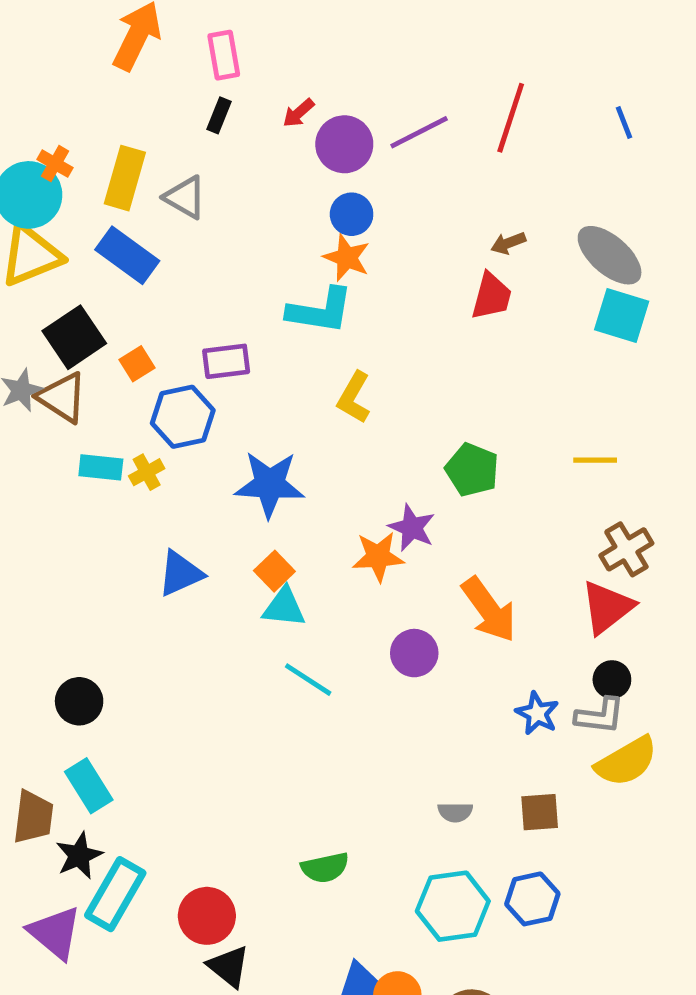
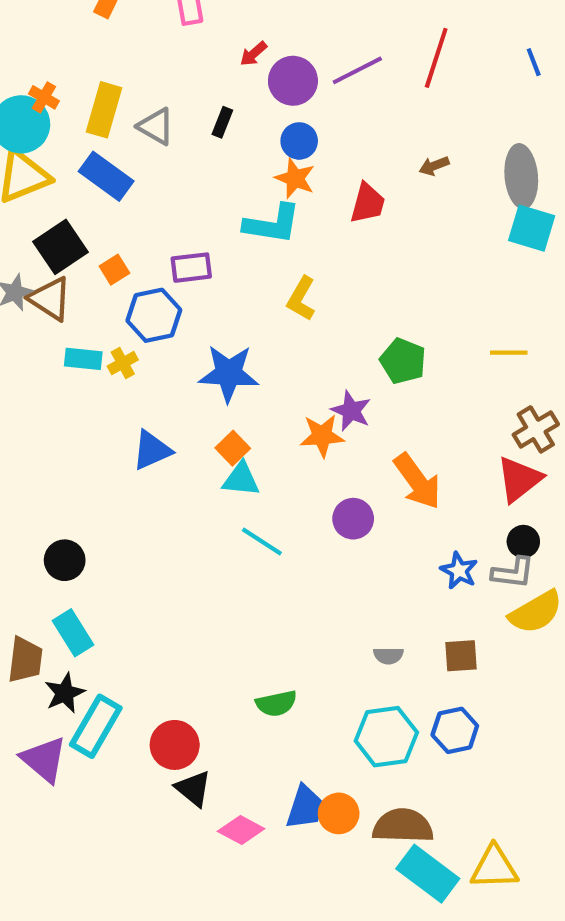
black rectangle: (219, 115) -> (222, 122), moved
gray ellipse: (610, 255) -> (521, 176), turned 44
red trapezoid: (491, 296) -> (368, 203), moved

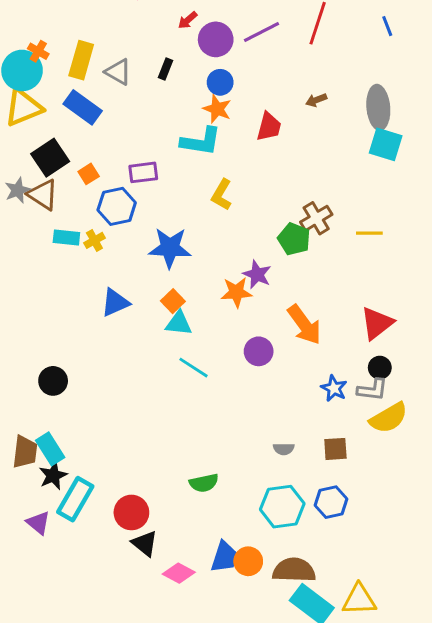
brown cross: (536, 429) -> (316, 218), moved
cyan rectangle: (73, 633) -> (50, 449), moved
purple triangle: (44, 759) -> (38, 523), size x0.7

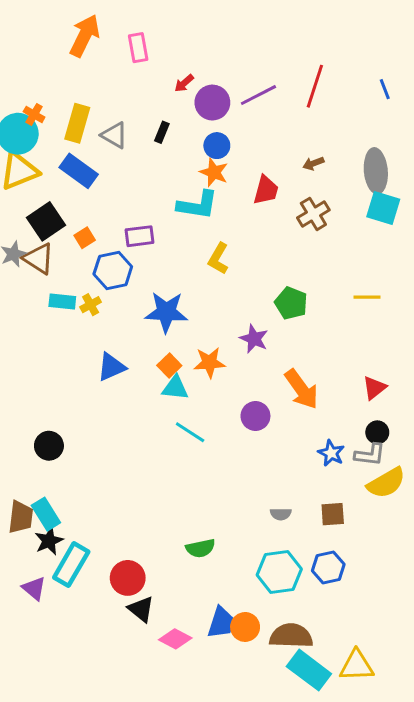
brown cross: (316, 218) -> (313, 214), moved
orange star: (236, 292) -> (209, 363), moved
red triangle: (377, 323) -> (374, 388), size x0.7

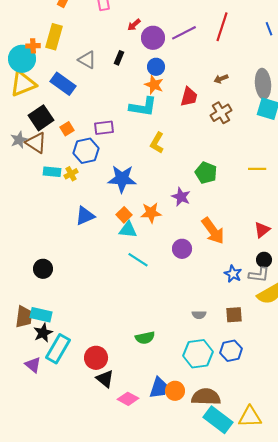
orange cross: (34, 114) -> (33, 46), turned -32
yellow rectangle: (77, 123) -> (54, 37), moved
cyan rectangle: (46, 514) -> (41, 315), turned -45

